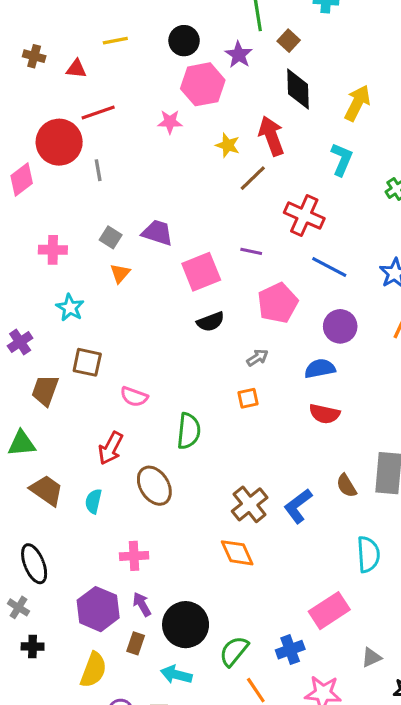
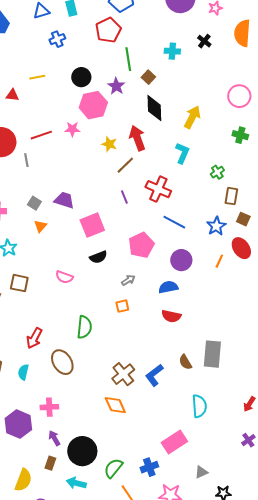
red line: (98, 112) -> (41, 135), moved
purple line: (251, 251) -> (124, 197), moved, turned 56
pink semicircle: (134, 397) -> (64, 277), moved
purple hexagon: (98, 609) -> (18, 424), moved

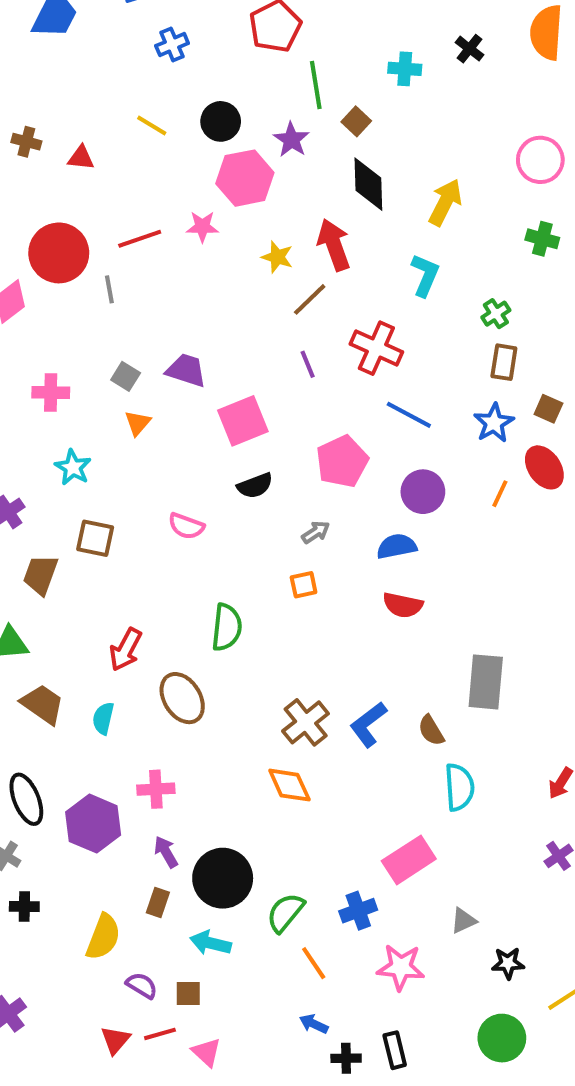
yellow line: (37, 77) -> (152, 125), moved, turned 42
brown rectangle: (231, 196) -> (504, 362), moved
brown semicircle: (185, 362) -> (431, 730), moved

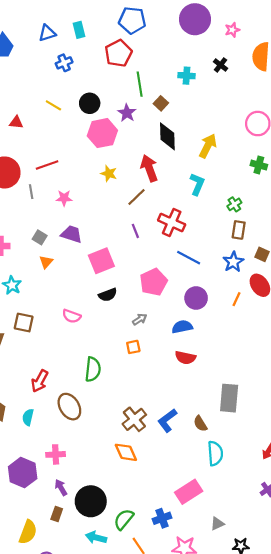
pink star: (202, 227) -> (64, 198), moved
yellow star: (277, 257) -> (109, 174), moved
cyan arrow: (211, 943) -> (96, 537), moved

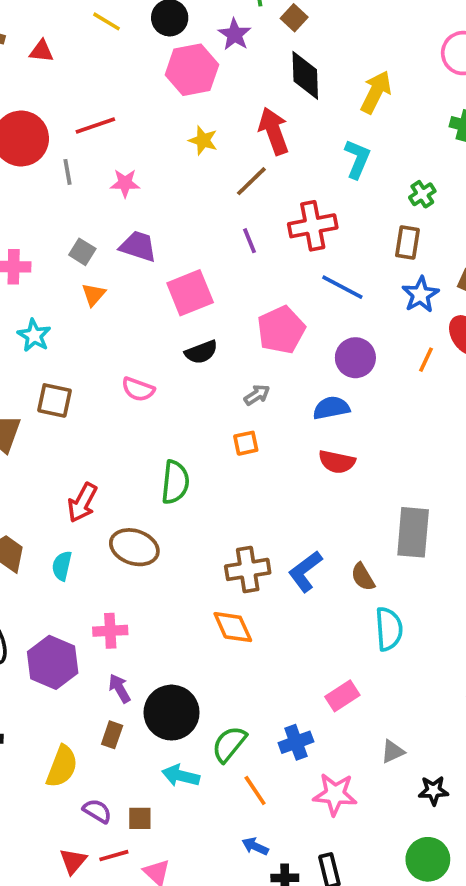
red cross: (172, 222) -> (313, 226), turned -35
brown rectangle: (239, 230) -> (407, 243), moved
brown ellipse: (69, 407) -> (134, 547), turned -40
brown cross: (134, 419) -> (248, 569), turned 30
pink rectangle: (189, 492) -> (342, 696), size x0.7

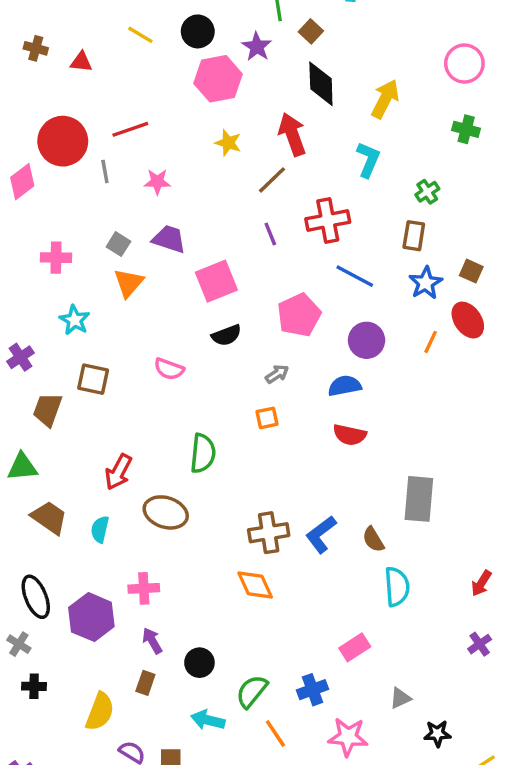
orange triangle: (93, 295) -> (129, 283), size x1.4
black circle: (172, 713) -> (199, 663), size x0.6

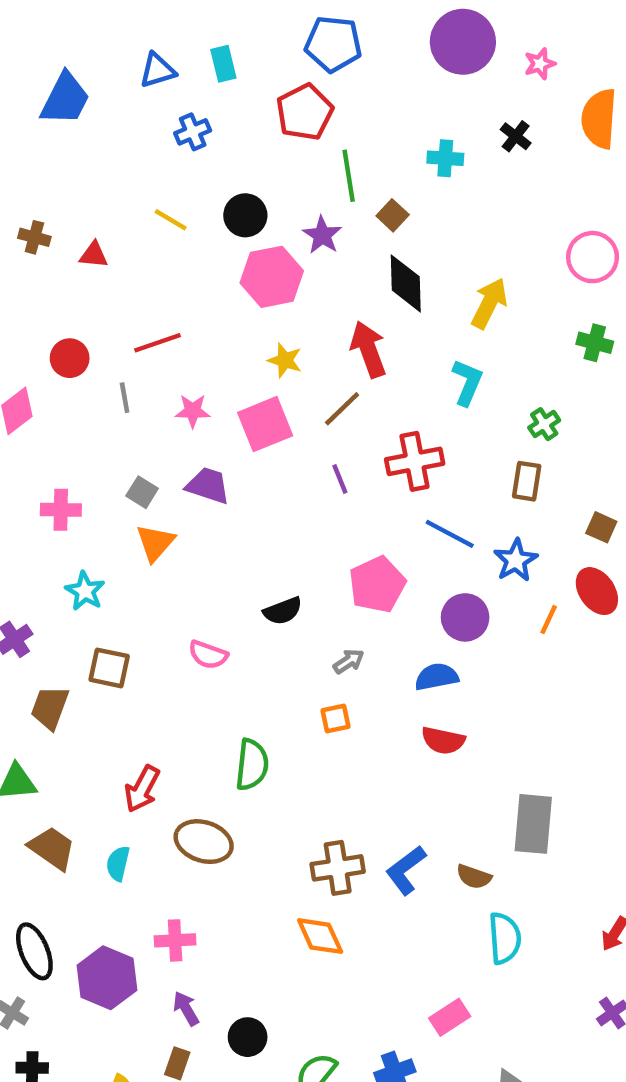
red circle: (63, 141) -> (70, 358), size x0.6
pink square: (216, 281) -> (265, 424), moved
blue star: (426, 283) -> (516, 560), moved
brown semicircle: (373, 539) -> (474, 877), turned -40

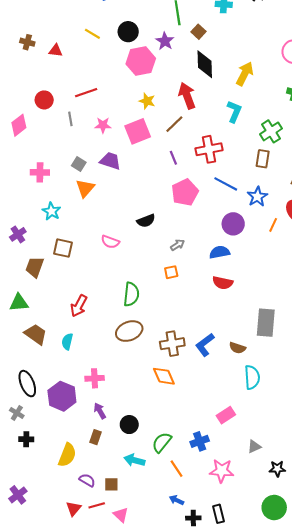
green cross: (544, 424) -> (271, 131), size x1.5
pink pentagon: (377, 584) -> (185, 192), moved
brown ellipse: (204, 842) -> (129, 331), moved, turned -40

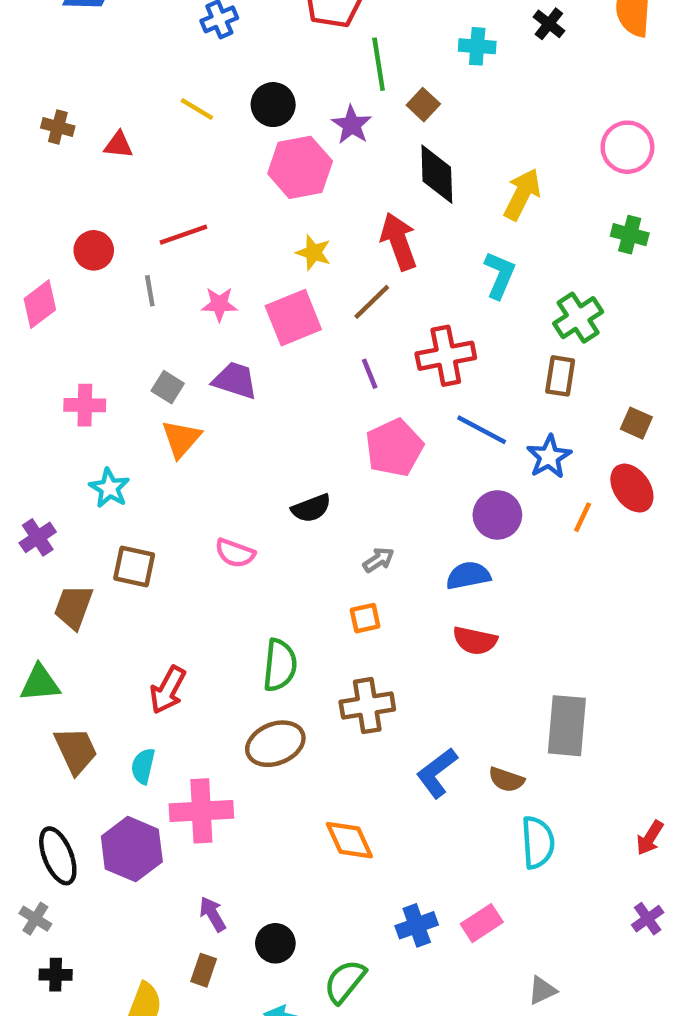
brown trapezoid: (36, 334) -> (76, 750), turned 30
brown cross: (172, 344) -> (367, 706), moved
pink cross: (95, 378) -> (201, 811), moved, size x1.5
purple hexagon: (62, 396) -> (132, 849), moved
blue cross: (200, 441) -> (417, 925), moved

